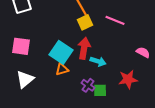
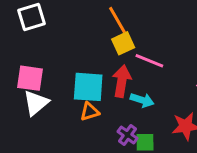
pink line: (115, 20) -> (149, 61), moved
cyan square: (61, 52) -> (88, 87), turned -30
white triangle: (25, 79) -> (36, 103), moved

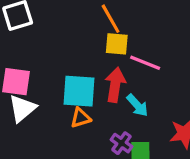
yellow square: (123, 43) -> (117, 44), turned 30
cyan arrow: (142, 100) -> (137, 105), turned 30

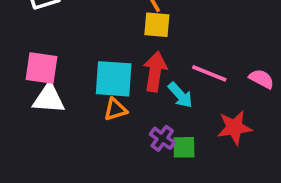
pink line: (145, 63) -> (209, 73), moved
white triangle: (22, 108) -> (49, 99), turned 44

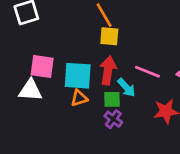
pink square: (41, 68) -> (42, 66), moved
green square: (184, 147) -> (112, 99), moved

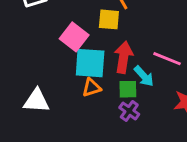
yellow square: (109, 36) -> (109, 19), moved
pink square: (42, 66) -> (74, 37), moved, turned 30
white triangle: (30, 90) -> (36, 101), moved

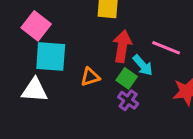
pink square: (74, 37) -> (36, 26), moved
cyan square: (90, 63) -> (51, 56), moved
green square: (128, 89) -> (127, 78), turned 36

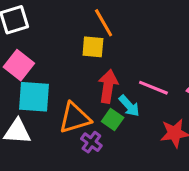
orange triangle: (90, 77) -> (75, 118), size x1.6
purple cross: (128, 100) -> (91, 142), moved

